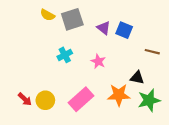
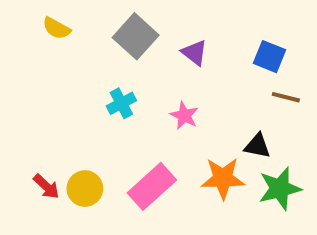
yellow semicircle: (48, 15) -> (56, 28), moved
gray square: (72, 19) -> (136, 36), turned -30
blue square: (124, 30) -> (270, 57), moved

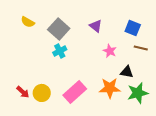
yellow semicircle: (56, 28) -> (28, 22), moved
gray square: (136, 36) -> (59, 29), moved
pink star: (184, 115) -> (110, 51), moved

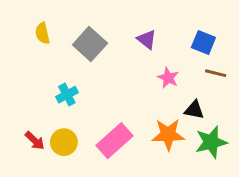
yellow semicircle: (28, 22) -> (42, 33), turned 48
cyan cross: (60, 51) -> (67, 95), moved

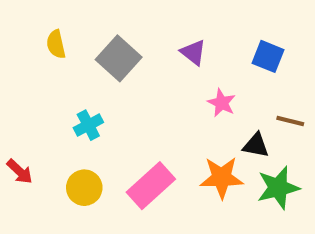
brown line: (216, 73) -> (290, 121), moved
red arrow: (35, 141) -> (20, 172), moved

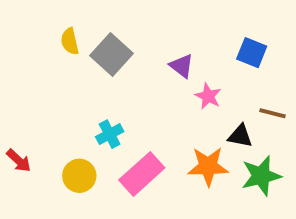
yellow semicircle: (56, 44) -> (70, 41), moved
purple triangle: (193, 52) -> (182, 66), moved
cyan cross: (88, 125) -> (110, 134), moved

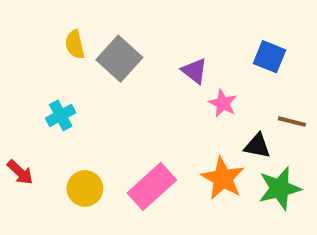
cyan cross: (110, 134) -> (61, 115), moved
orange star: (208, 166) -> (223, 178), turned 30

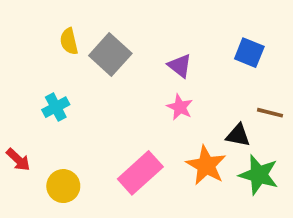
pink star: (223, 103) -> (180, 107), moved
yellow circle: (85, 188) -> (63, 186), moved
green star: (280, 188) -> (259, 175), turned 30

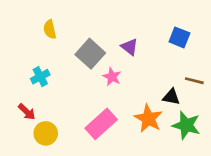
gray square: (110, 54) -> (90, 54), moved
pink star: (180, 107) -> (112, 77), moved
red arrow: (18, 160) -> (27, 112), moved

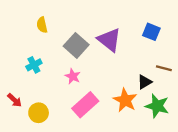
purple triangle: (129, 47) -> (109, 40), size x1.6
pink star: (112, 77) -> (73, 76), moved
black triangle: (171, 97) -> (145, 82), turned -42
red arrow: (27, 112) -> (15, 100), moved

